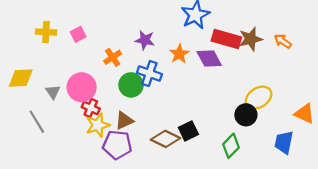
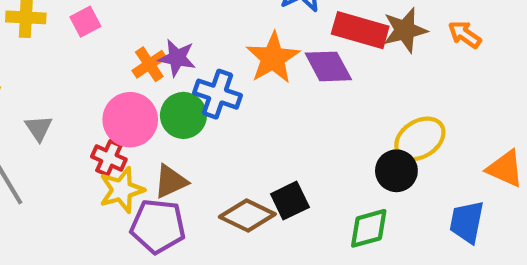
purple star: (145, 40) -> (177, 58), moved
orange star: (179, 54) -> (273, 58), size x1.4
pink circle: (82, 87) -> (130, 120), moved
green diamond: (231, 146) -> (369, 228), turned 30

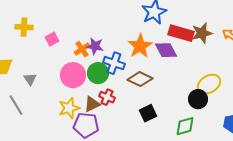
pink square: (85, 22) -> (52, 39), moved
red cross: (109, 158) -> (107, 97), moved
brown diamond: (247, 216) -> (140, 79), moved

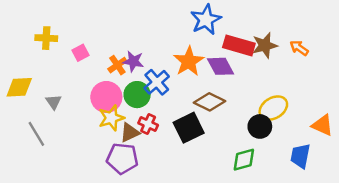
blue cross: (114, 63) -> (157, 82), turned 30
brown diamond: (140, 79) -> (210, 102), moved
yellow star: (69, 108) -> (111, 118), moved
black square: (148, 113) -> (189, 128), moved, size x1.4

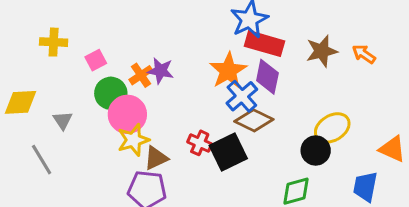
red rectangle: (239, 45) -> (264, 44), moved
purple diamond: (221, 66) -> (267, 77), turned 40
blue cross: (157, 82) -> (242, 96), moved
green circle: (137, 95) -> (111, 93), moved
red cross: (148, 124) -> (200, 143), moved

